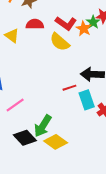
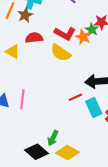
pink line: (15, 105) -> (22, 99), moved, turned -42
green arrow: (43, 126) -> (53, 138), size x0.7

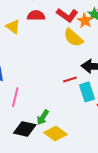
yellow semicircle: (61, 53) -> (73, 38), moved
pink line: (22, 99) -> (15, 97), moved
black diamond: (36, 152) -> (25, 129), turned -35

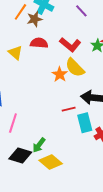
orange star: (85, 21) -> (60, 74), moved

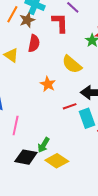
red semicircle: (39, 43) -> (34, 43), turned 102
red L-shape: (70, 45) -> (60, 23), moved, turned -125
orange star: (60, 74) -> (48, 84), moved

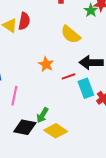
red semicircle: (34, 43) -> (24, 21), moved
orange star: (48, 84) -> (46, 64), moved

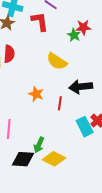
red line: (68, 76) -> (60, 103), turned -56
cyan rectangle: (86, 88) -> (85, 127), moved

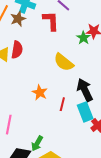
black arrow: (81, 87) -> (85, 90), turned 65
cyan rectangle: (85, 127) -> (85, 112), moved

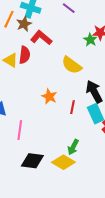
red L-shape: (51, 21) -> (41, 38), moved, turned -45
green arrow: (37, 143) -> (73, 147), moved

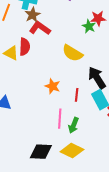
brown star: (24, 24) -> (33, 15), moved
pink line: (20, 130) -> (60, 119), moved
green arrow: (73, 147) -> (74, 125), moved

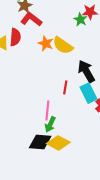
orange star: (53, 86) -> (46, 43), moved
green arrow: (74, 125) -> (50, 124), moved
black diamond: (41, 152) -> (40, 142), moved

